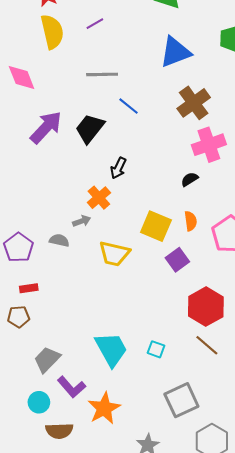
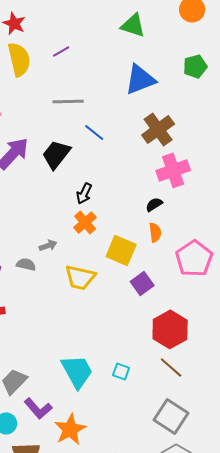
orange cross: (99, 198) -> (85, 222), moved
orange semicircle: (191, 221) -> (155, 232), moved
gray square: (181, 400) -> (171, 416), moved, turned -32

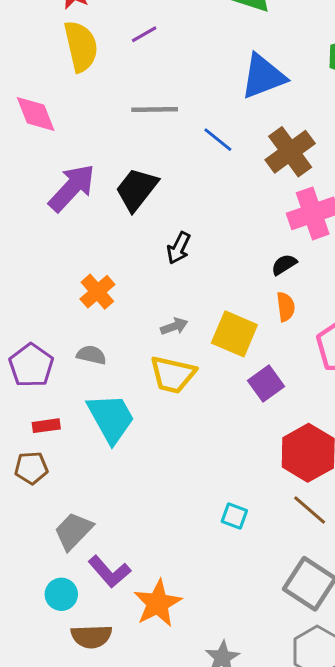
blue line: (94, 132) -> (218, 140), moved
orange cross: (85, 222) -> (97, 292), moved
gray arrow: (48, 245) -> (174, 326), moved
cyan trapezoid: (77, 371) -> (111, 418), moved

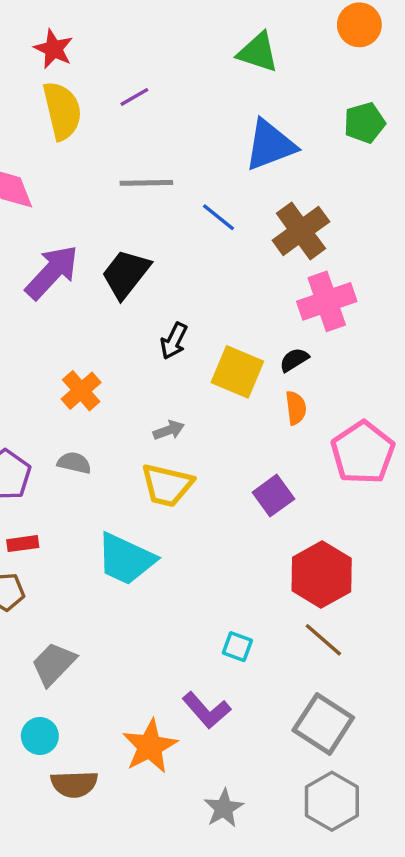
yellow square: (234, 334) -> (237, 372), moved
cyan trapezoid: (111, 418) -> (126, 559), moved, turned 144
purple L-shape: (109, 572) -> (206, 710), moved

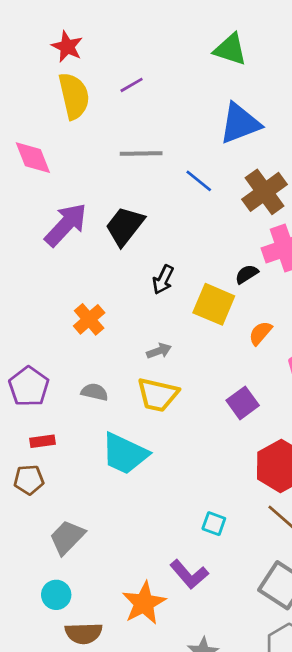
black semicircle: (294, 360) -> (247, 274), moved
orange semicircle: (296, 408) -> (260, 333), turned -132
gray semicircle: (74, 463) -> (95, 392), moved

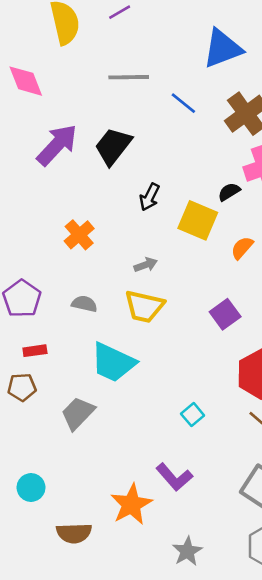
cyan square: (214, 524) -> (193, 415), moved, turned 30
gray trapezoid: (67, 537) -> (78, 413), moved
cyan circle: (56, 595) -> (31, 487), moved

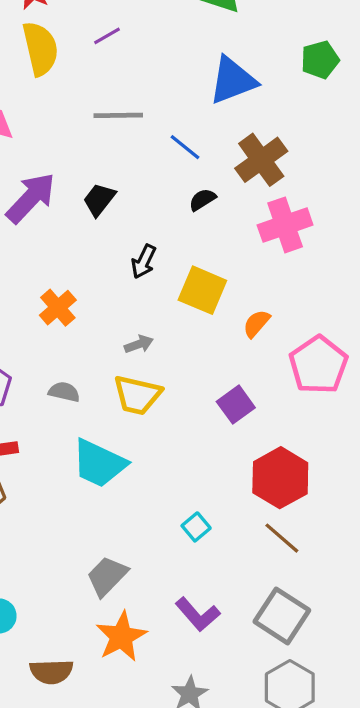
black trapezoid: (113, 146) -> (99, 200), size x0.7
black semicircle: (229, 192) -> (202, 200), moved
gray trapezoid: (78, 413) -> (107, 576), moved
purple L-shape: (174, 477) -> (198, 614), moved

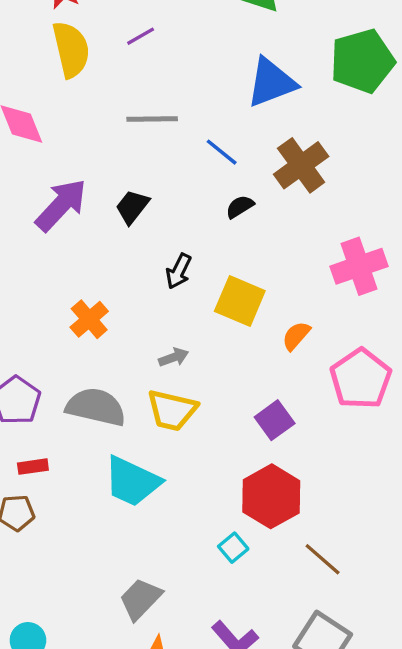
green pentagon: (320, 60) -> (362, 61), size x1.6
pink cross: (285, 225) -> (359, 266), moved
gray semicircle: (64, 392) -> (96, 407), size x1.8
red hexagon: (280, 478) -> (271, 496), moved

